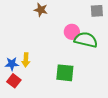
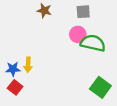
gray square: (97, 11) -> (83, 12), moved
green square: (65, 73) -> (100, 87), moved, turned 30

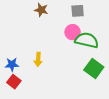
yellow arrow: (28, 65) -> (38, 59), moved
green square: (100, 87) -> (94, 69), moved

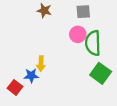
green semicircle: (87, 40) -> (93, 43), turned -105
blue star: (12, 64) -> (31, 76), moved

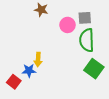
gray square: (83, 12) -> (85, 18), moved
pink circle: (78, 34) -> (68, 25), moved

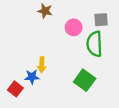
gray square: (85, 18) -> (101, 20), moved
green square: (94, 69) -> (85, 80), moved

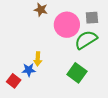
pink circle: (74, 27) -> (67, 25), size x1.6
green semicircle: (94, 44) -> (86, 40), turned 60

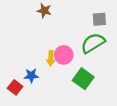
pink circle: (67, 25) -> (64, 55), moved, size x0.7
yellow arrow: (38, 59) -> (51, 58), moved

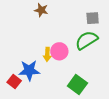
blue star: (31, 75) -> (29, 70), size x1.5
green square: (83, 79) -> (77, 85), moved

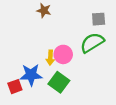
red square: (14, 81) -> (15, 87), turned 32
green square: (77, 85) -> (59, 82), moved

